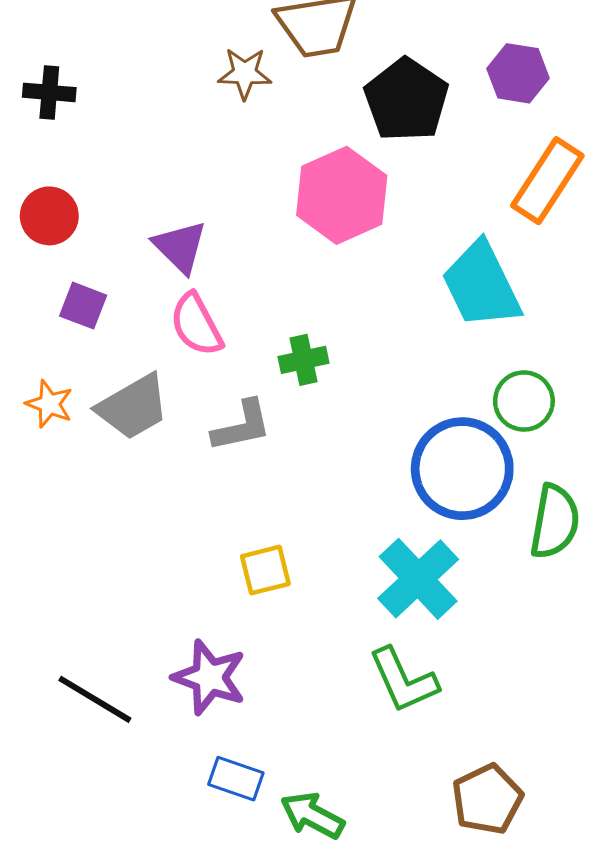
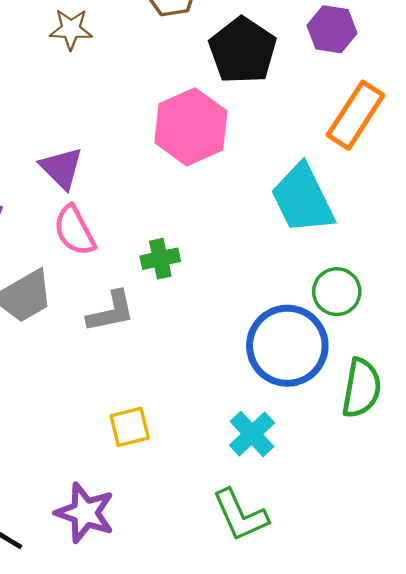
brown star: (245, 73) -> (71, 29), moved
cyan cross: (418, 579) -> (252, 434), size x0.7

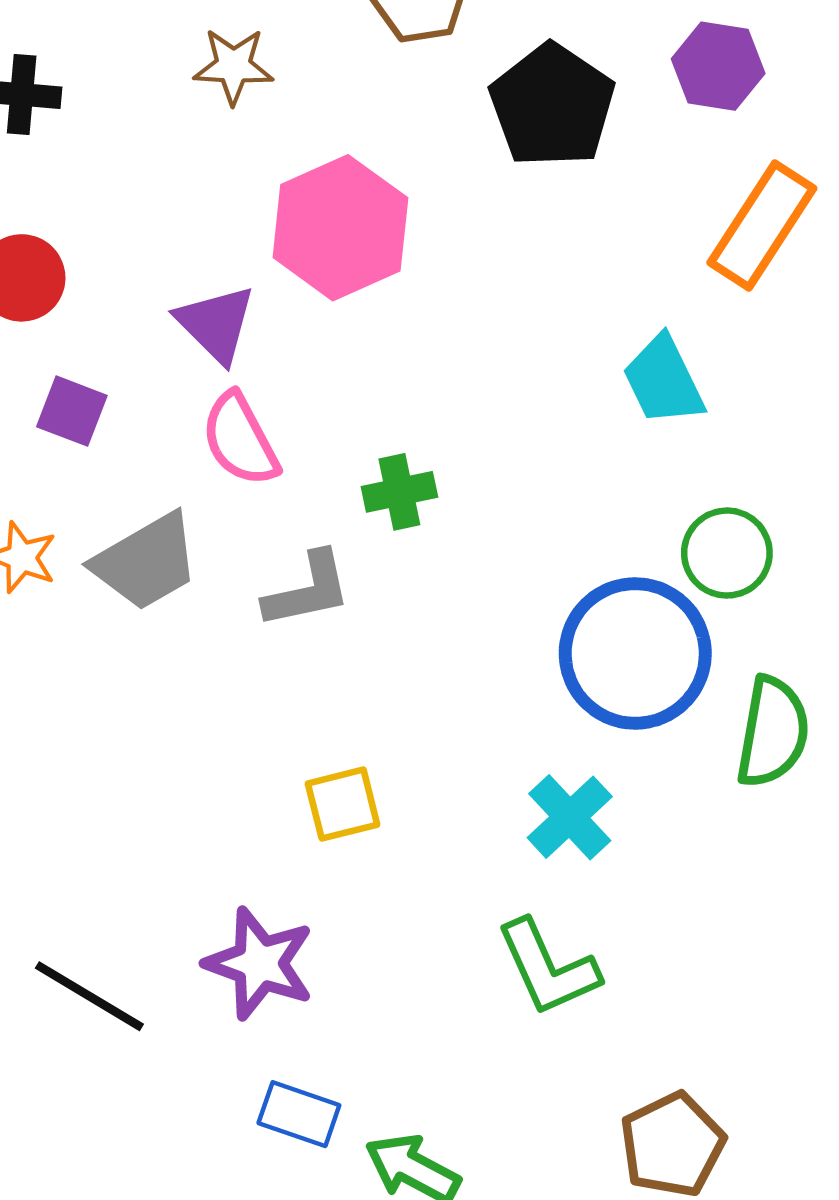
pink hexagon: (191, 127) -> (340, 228), moved
cyan trapezoid: (303, 199) -> (664, 381), size x0.7

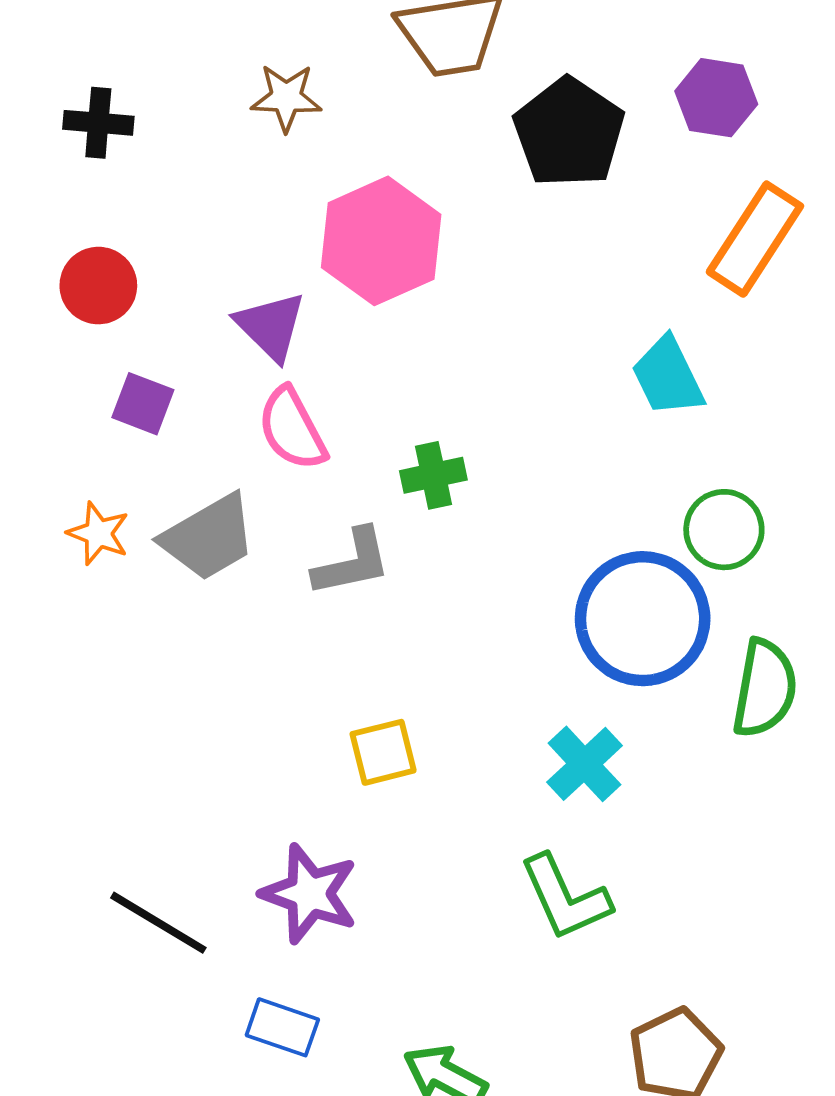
blue rectangle: (299, 1114) -> (282, 1027), moved

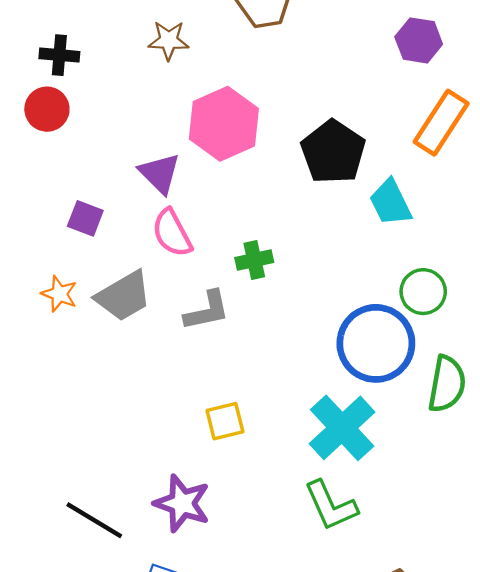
black pentagon: (569, 133) -> (333, 152), moved
red circle: (98, 286) -> (47, 109), moved
cyan cross: (584, 764) -> (342, 428), size x1.5

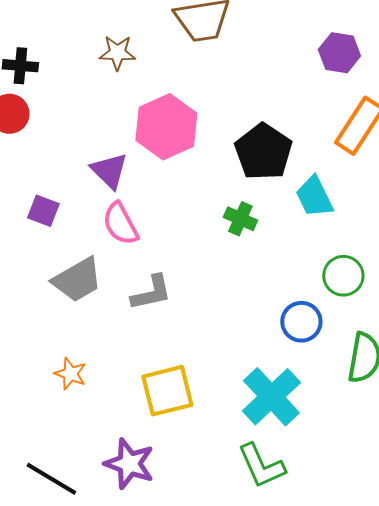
green cross: (254, 260) -> (240, 219), moved, turned 36
orange star: (59, 294) -> (70, 374), moved
blue circle: (376, 343) -> (301, 322), size x0.6
yellow square: (225, 421) -> (167, 391), size x1.5

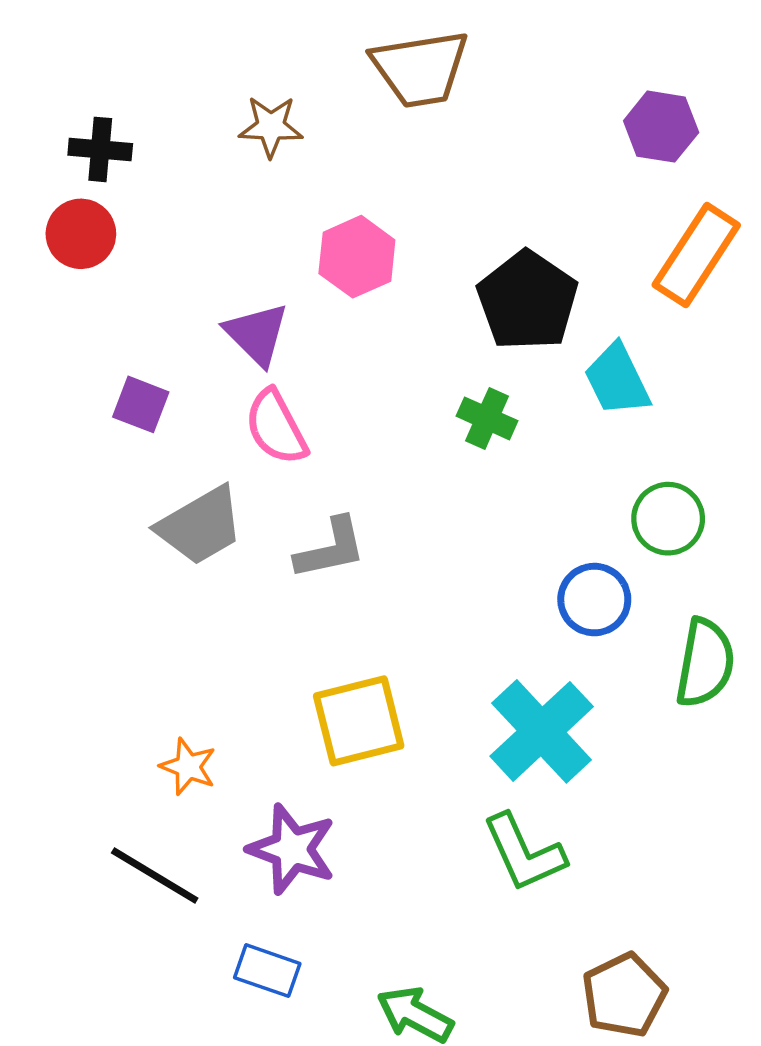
pink hexagon: (166, 127) -> (357, 257), size x0.7
orange star: (70, 374) -> (188, 767), moved

